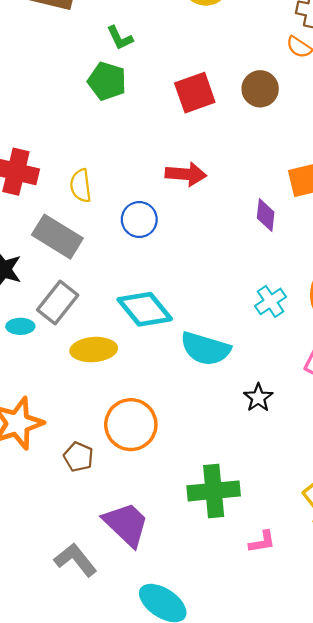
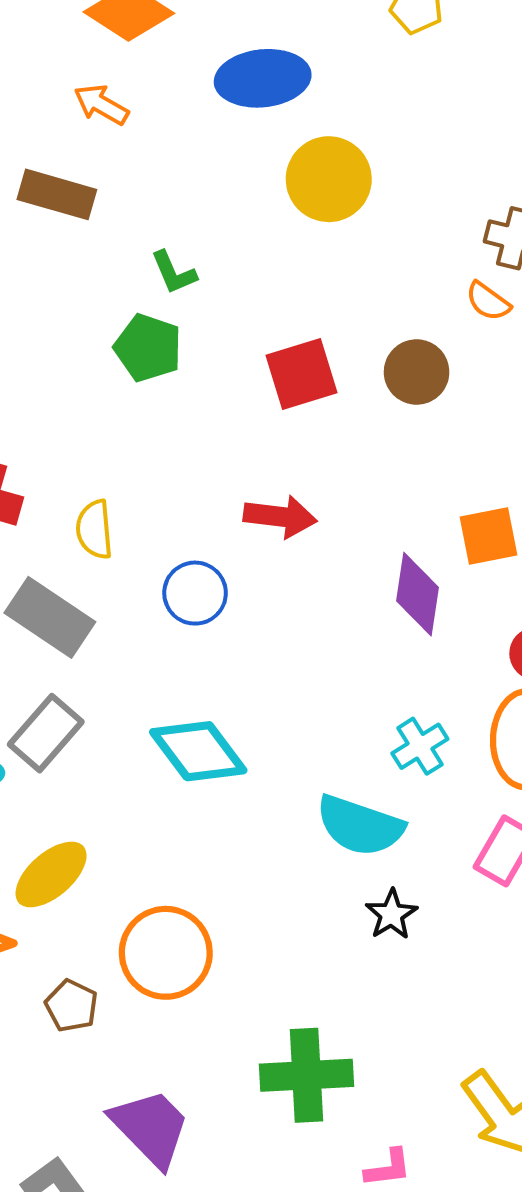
purple diamond: (266, 215) -> (417, 594), size x1.4
cyan semicircle: (205, 349) -> (360, 826), moved
yellow ellipse: (94, 350) -> (51, 874), moved, turned -39

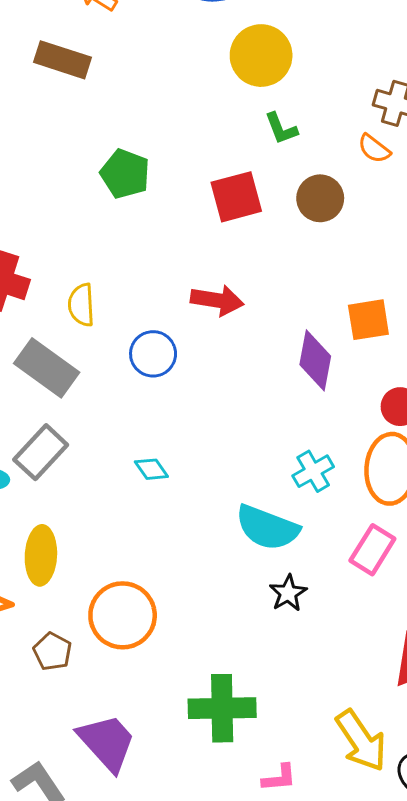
green L-shape: (174, 273) -> (281, 129), moved
cyan diamond: (198, 751) -> (151, 469), size x0.5
yellow ellipse: (51, 874) -> (41, 555), turned -48

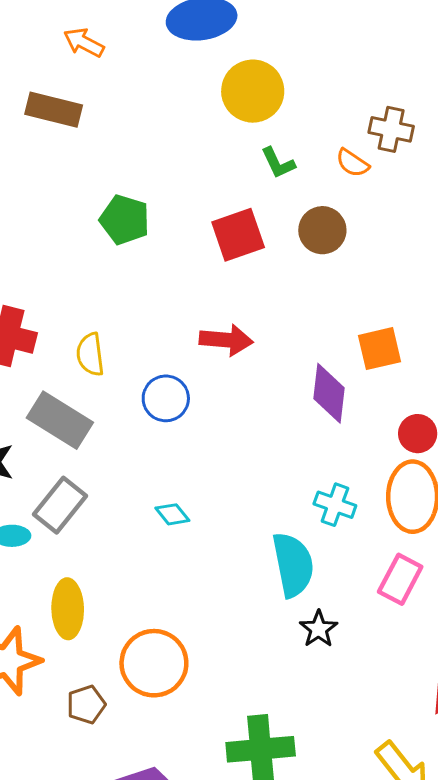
orange semicircle: (374, 149) -> (353, 163), moved
cyan cross: (313, 471) -> (335, 505), turned -36
cyan semicircle: (267, 528) -> (293, 565), turned -118
brown pentagon: (52, 652) -> (86, 705), turned 30

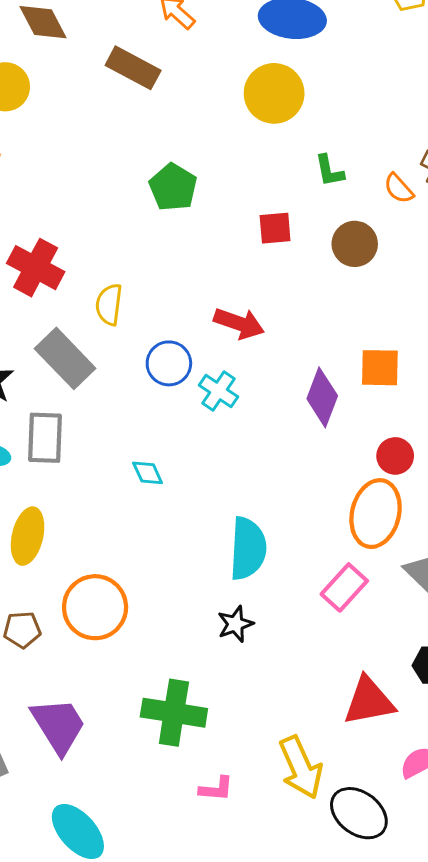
yellow circle: (253, 91) -> (274, 93), moved
red square: (238, 235) -> (275, 228), size x0.7
gray rectangle: (60, 505) -> (45, 438), turned -51
cyan cross: (335, 505) -> (219, 391), moved
black star: (319, 629) -> (235, 624), moved

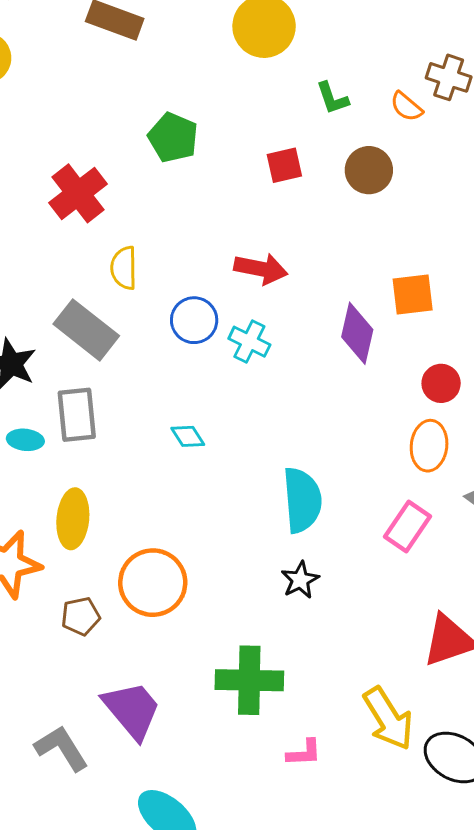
red cross: (36, 268) -> (78, 193), moved, turned 32
orange ellipse: (376, 514) -> (429, 446), size x0.7

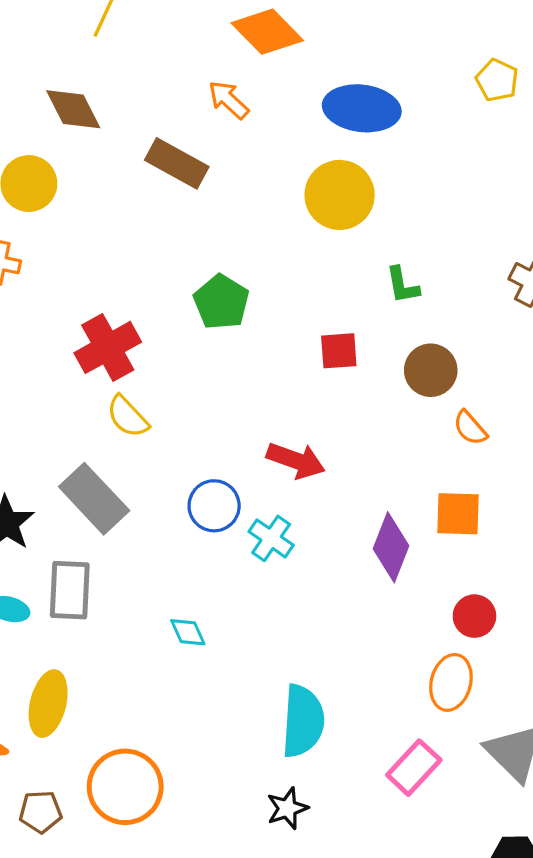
orange semicircle: (406, 107) -> (470, 428), moved
yellow semicircle: (124, 268) -> (128, 417), moved, turned -51

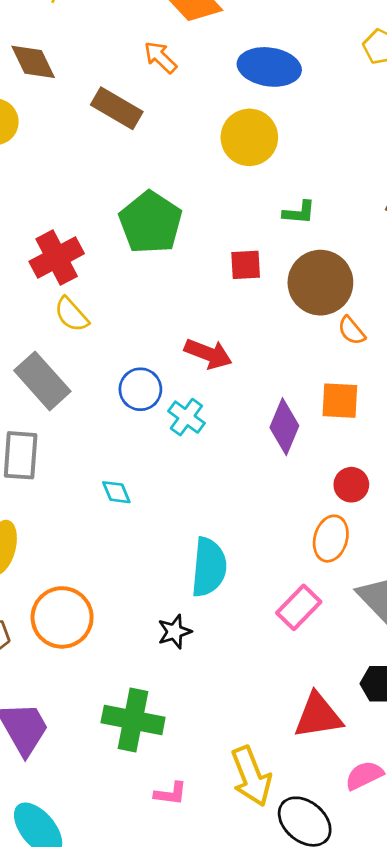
green L-shape: (402, 285) -> (299, 212), turned -76
green pentagon: (221, 302) -> (150, 223), size x1.4
brown circle: (431, 370) -> (320, 283), size x1.5
black star: (287, 808) -> (174, 632), moved

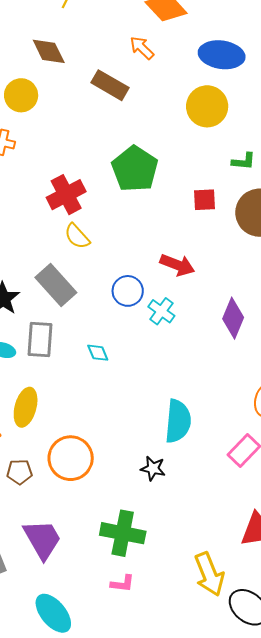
cyan diamond: (116, 492) -> (98, 353), moved
black star: (174, 632) -> (153, 468), turned 30
pink L-shape: (171, 794) -> (122, 584), moved

